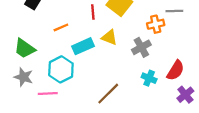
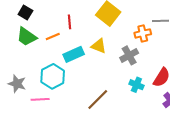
red line: (93, 12) -> (69, 22), moved
green trapezoid: (25, 48) -> (27, 37), moved

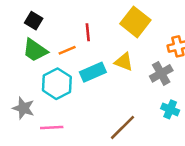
cyan hexagon: (53, 76) -> (57, 84), moved

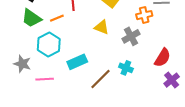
cyan rectangle: (93, 72) -> (77, 62), moved
cyan cross: (170, 109) -> (126, 68), moved

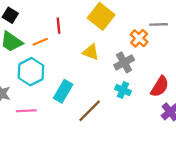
orange cross: (144, 15) -> (139, 38), turned -35
cyan rectangle: (77, 62) -> (63, 91), turned -36
cyan cross: (126, 68) -> (123, 90), moved

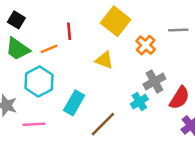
orange cross: (139, 38) -> (146, 45), moved
gray cross: (124, 62) -> (154, 81), moved
cyan cross: (123, 90) -> (139, 102), turned 35

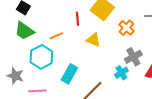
red line: (69, 31) -> (77, 19), moved
orange line: (49, 49) -> (56, 36), moved

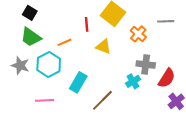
gray cross: (133, 57) -> (146, 64), turned 36
gray star: (15, 76) -> (20, 66), moved

